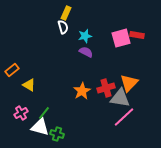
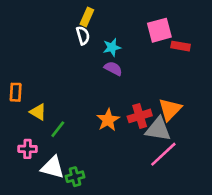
pink square: (121, 38) -> (159, 30), moved
orange rectangle: (12, 70) -> (16, 92), turned -48
pink cross: (21, 113) -> (28, 149), turned 32
green line: (44, 113) -> (58, 129), moved
green cross: (57, 134) -> (75, 177), turned -32

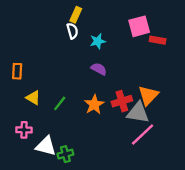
purple semicircle: (113, 68) -> (99, 69), moved
orange rectangle: (16, 92) -> (17, 71), moved
green line: (58, 129) -> (60, 103), moved

